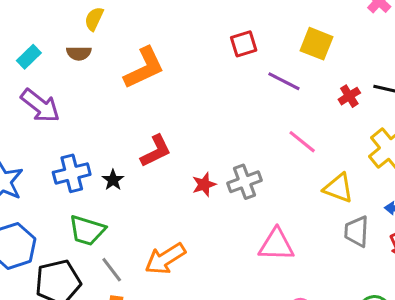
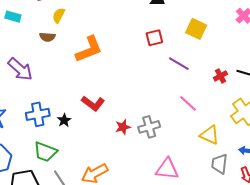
yellow square: (317, 44) -> (196, 29), moved
cyan rectangle: (29, 57) -> (13, 17), moved, turned 56
red L-shape: (156, 151) -> (93, 103), turned 60

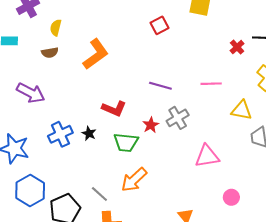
purple line: (179, 64) -> (160, 86), moved
pink line: (188, 103) -> (211, 84), turned -30
green trapezoid: (45, 152) -> (126, 142), moved

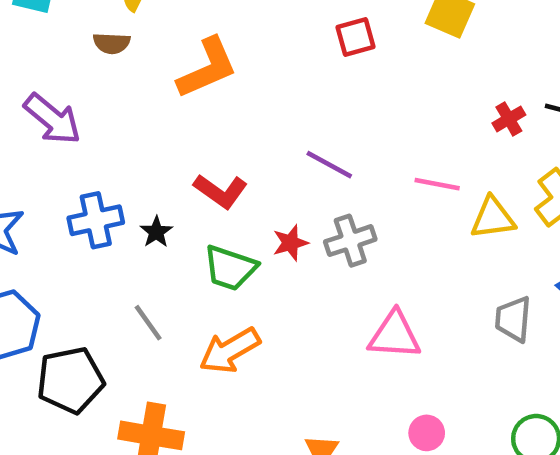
yellow triangle: (241, 110) -> (493, 218), moved, turned -30
gray line: (99, 194) -> (148, 323), moved

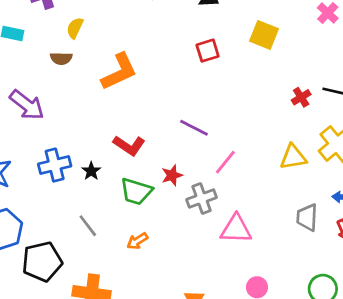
pink line: (437, 184) -> (225, 162), moved, turned -60
gray cross: (350, 241) -> (202, 199), moved
orange arrow: (230, 350) -> (137, 241), size x0.6

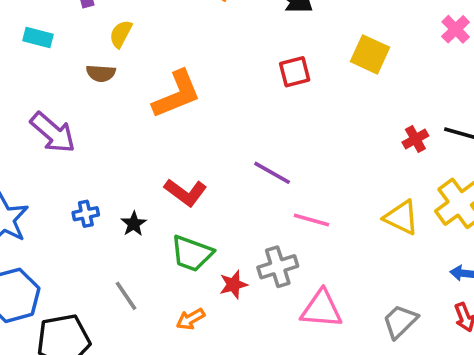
yellow triangle: (293, 157) -> (401, 217), turned 32
pink line: (225, 162) -> (311, 220), turned 64
blue cross: (55, 165) -> (86, 214), size x0.6
red star: (172, 175) -> (233, 285), moved
gray trapezoid: (307, 217) -> (400, 321), moved, turned 40

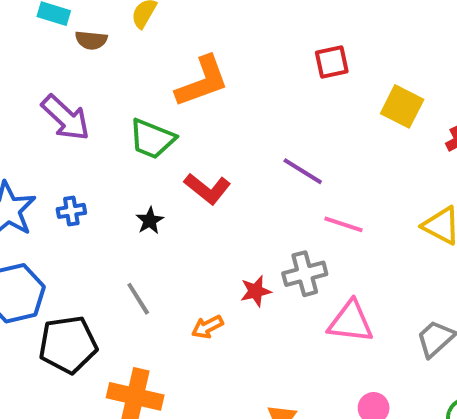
yellow square: (370, 54) -> (402, 106), moved
brown semicircle: (101, 73) -> (91, 40), moved
blue cross: (86, 214) -> (71, 211), moved
green trapezoid: (192, 253) -> (152, 139), moved

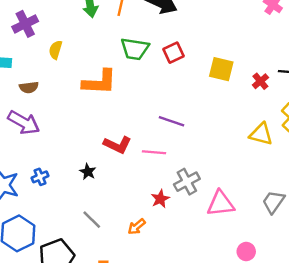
brown semicircle: (91, 40) -> (29, 87), moved
orange L-shape: (202, 82) -> (99, 82), turned 36
green trapezoid: (152, 139) -> (135, 49), moved
pink line: (343, 224) -> (154, 152), moved

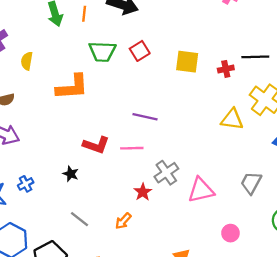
red cross: (260, 81) -> (226, 69), turned 35

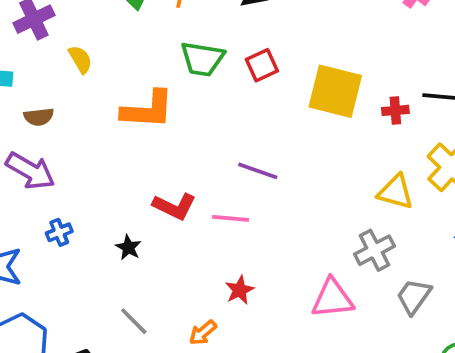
yellow semicircle: (27, 61) -> (80, 59), turned 132
yellow square: (187, 62) -> (335, 91), size x1.4
gray cross: (166, 173) -> (374, 250), moved
blue cross: (26, 184) -> (59, 232), moved

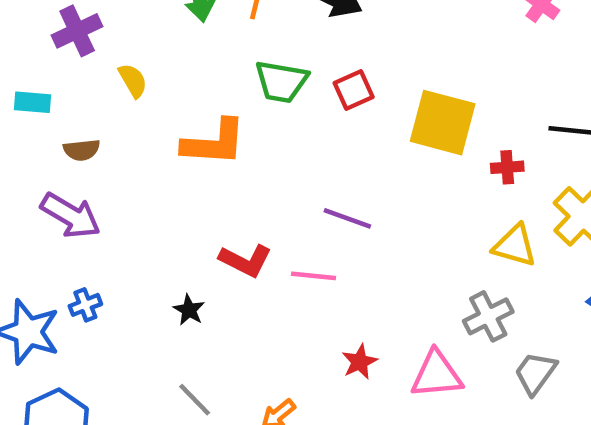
red cross: (395, 110) -> (507, 167), moved
blue cross: (59, 232) -> (85, 305), moved
red star: (240, 290) -> (360, 362), moved

